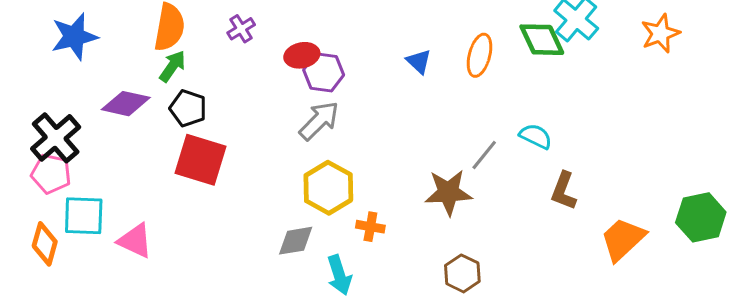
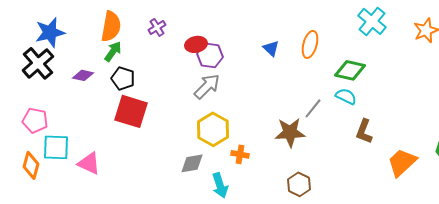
green diamond: (542, 40) -> (350, 70), moved, turned -52
purple diamond: (126, 104) -> (83, 75), size x0.7
black cross: (56, 138) -> (38, 63), moved

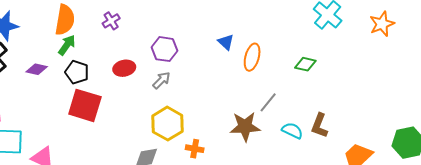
red ellipse: (196, 44) -> (124, 68), moved
orange ellipse: (310, 44) -> (252, 57), moved
green diamond: (350, 70) -> (305, 64), size x0.7
gray arrow: (207, 86) -> (161, 80), size x0.7
cyan semicircle: (346, 96) -> (292, 131), moved

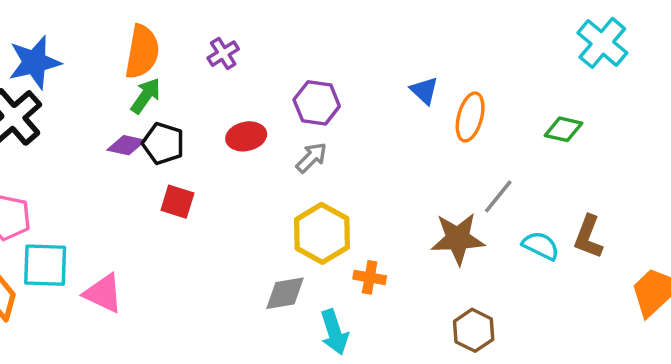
purple diamond: (37, 69) -> (126, 145), moved
red square: (85, 105) -> (177, 202), size x0.6

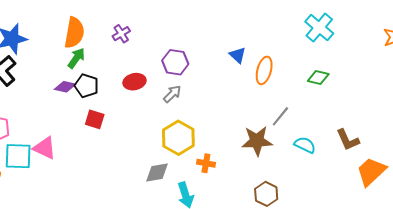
cyan cross: (602, 43) -> (319, 28), moved
brown L-shape: (588, 237) -> (348, 140), moved, turned -45
pink triangle: (103, 293) -> (45, 148), moved

